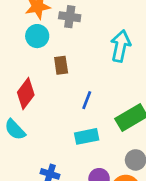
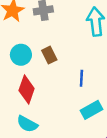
cyan circle: (37, 36) -> (21, 55), moved

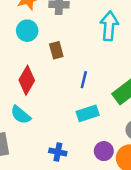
cyan circle: (21, 55) -> (27, 31), moved

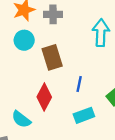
brown rectangle: (56, 50) -> (52, 57), size x1.5
red diamond: (27, 80) -> (44, 97), moved

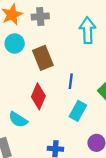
cyan rectangle: (84, 115) -> (78, 111), turned -36

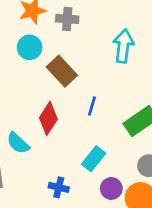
brown rectangle: (43, 58) -> (62, 71), turned -30
cyan rectangle: (78, 111) -> (94, 159), moved

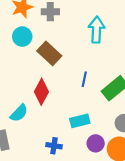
blue line: (92, 106) -> (84, 79), moved
cyan semicircle: (18, 143) -> (19, 113), turned -84
cyan rectangle: (94, 159) -> (80, 121), turned 42

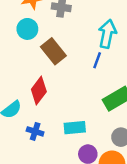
blue line: (84, 79) -> (97, 60), moved
blue cross: (54, 146) -> (35, 131), moved

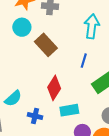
blue line: (97, 60) -> (84, 61), moved
red diamond: (39, 91) -> (54, 88), moved

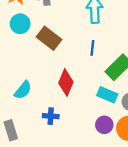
cyan semicircle: (13, 98) -> (23, 90), moved
cyan rectangle: (69, 110) -> (107, 95), moved, turned 42

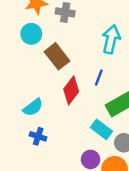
red diamond: (66, 83) -> (71, 90), moved
cyan semicircle: (23, 90) -> (33, 107), moved

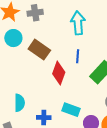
cyan semicircle: (33, 107) -> (19, 103), moved, turned -36
cyan rectangle: (101, 129) -> (71, 110), moved

